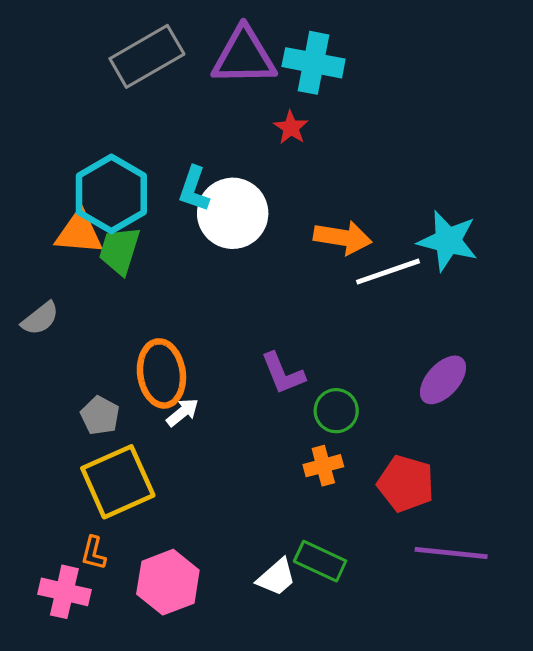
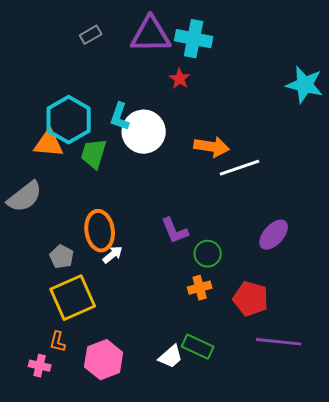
gray rectangle: (147, 56) -> (91, 35), size x0.5
cyan star: (448, 241) -> (305, 85), moved
green trapezoid: (119, 250) -> (94, 154), moved
gray semicircle: (40, 318) -> (25, 197), size x1.5
pink cross: (64, 592) -> (40, 366), size x0.7

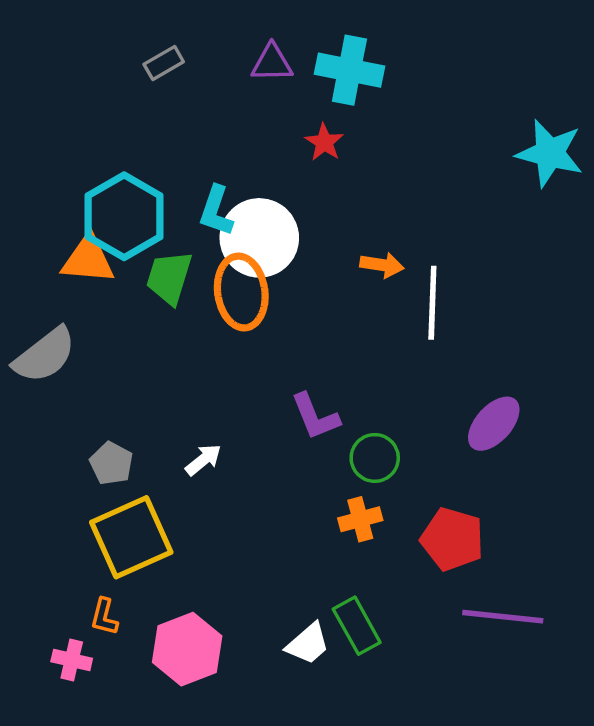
purple triangle: (151, 35) -> (272, 63), size x0.6
orange arrow: (212, 147) -> (382, 265), size x0.7
white line: (240, 168) -> (432, 303), turned -69
orange ellipse: (100, 231) -> (241, 292), moved
green rectangle: (198, 347) -> (357, 626), turned 36

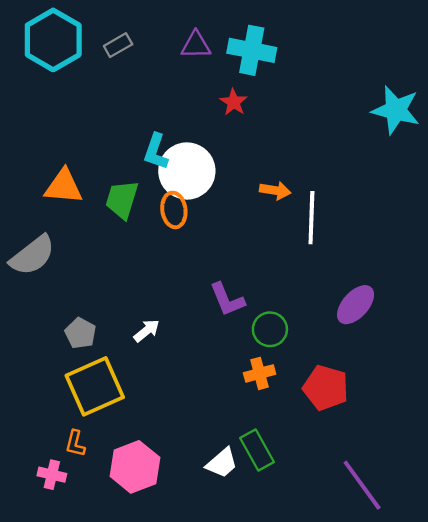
cyan hexagon: (124, 216) -> (53, 40), moved
orange ellipse: (241, 292) -> (174, 210), size x0.7
purple line: (503, 617) -> (362, 485), moved, turned 48

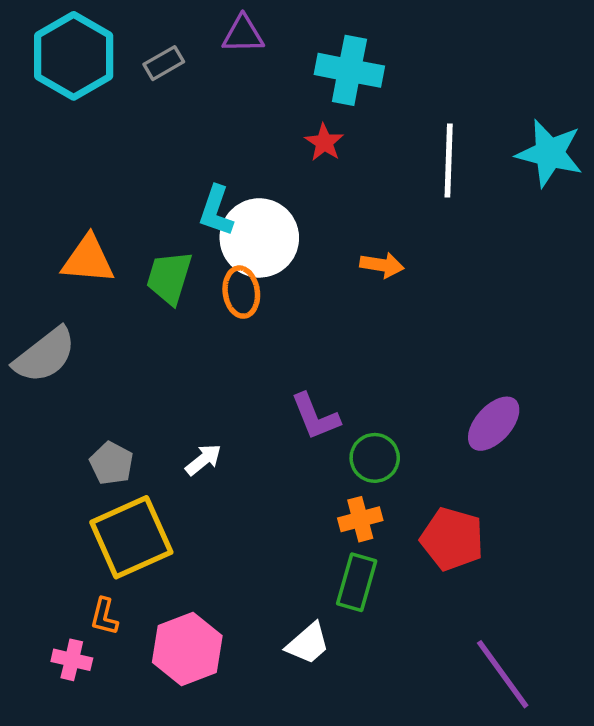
purple triangle: (196, 45) -> (243, 34), moved
white line: (311, 218) -> (449, 160), moved
green rectangle: (257, 450) -> (357, 582), moved, turned 45

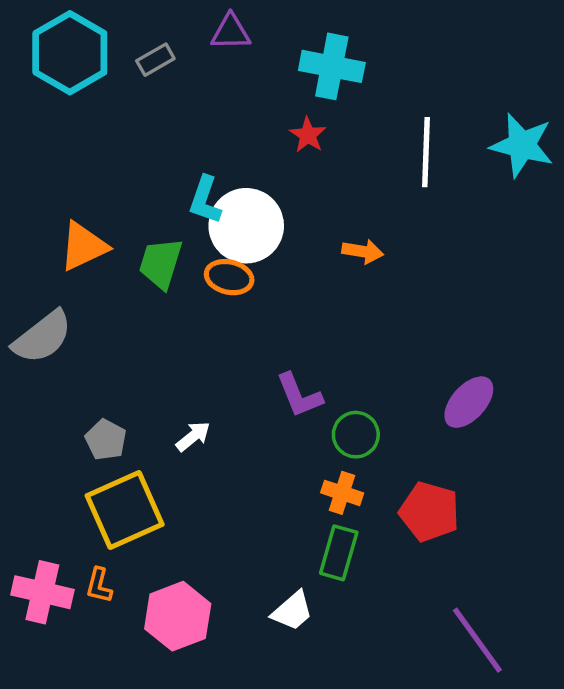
orange triangle: (88, 260) -> (83, 246), turned -30
orange ellipse: (241, 292) -> (229, 277), turned -69
orange cross: (360, 519) -> (342, 493), turned 33
pink cross: (72, 660) -> (42, 592), moved, size x1.6

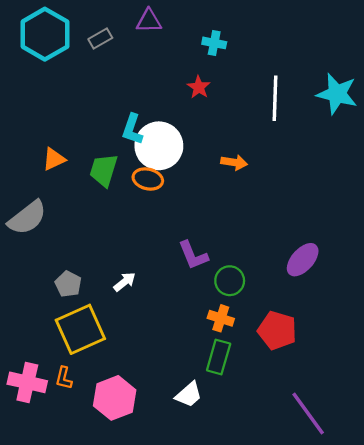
cyan cross: (332, 66) -> (214, 43), size x0.6
orange triangle: (83, 246) -> (54, 159), size x0.7

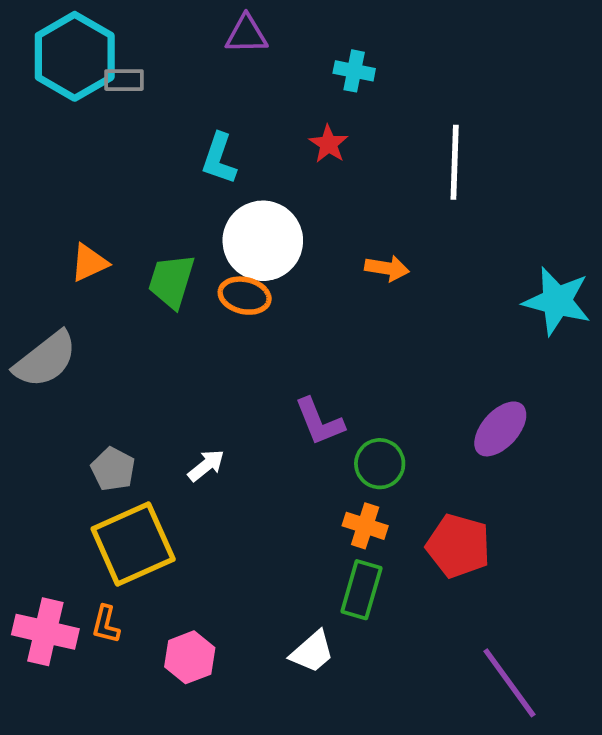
gray rectangle: (100, 39) -> (124, 80), moved, turned 30
cyan star: (337, 94) -> (557, 301), moved
cyan L-shape: (132, 129) -> (219, 159), moved
pink hexagon: (115, 398) -> (190, 657), size x0.7

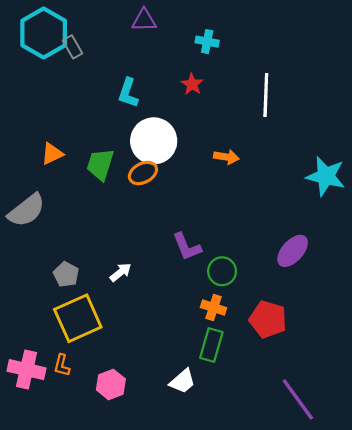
gray rectangle: (124, 80) -> (72, 47), turned 60
orange ellipse: (245, 296) -> (143, 173), turned -40

